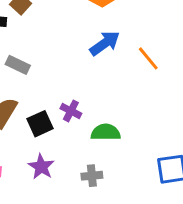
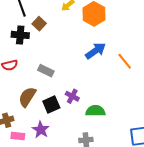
gray rectangle: (18, 65) -> (46, 71), moved
purple star: (41, 167) -> (41, 130), moved

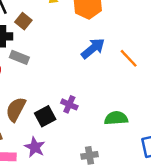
gray rectangle: (46, 71) -> (19, 57), moved
green semicircle: (95, 111) -> (116, 118), moved

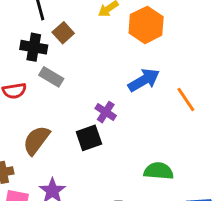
purple cross: (69, 104) -> (106, 112), moved
black square: (45, 116) -> (89, 138), moved

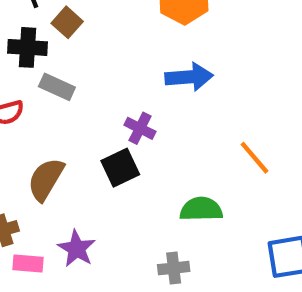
blue arrow: (144, 80) -> (189, 77), turned 32
orange line: (186, 100) -> (255, 158), moved
green semicircle: (159, 171) -> (201, 209), moved

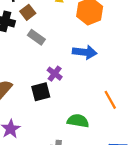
gray rectangle: (57, 87) -> (36, 37), moved

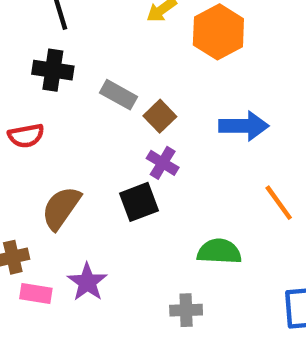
brown square: (28, 12) -> (160, 116), moved
blue arrow: (85, 52) -> (244, 126), moved

